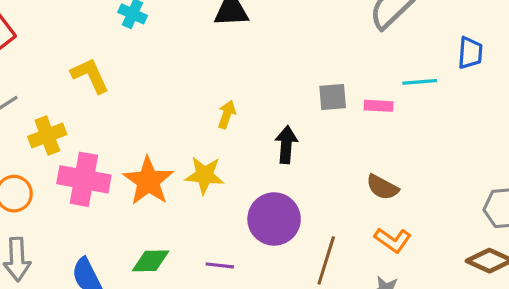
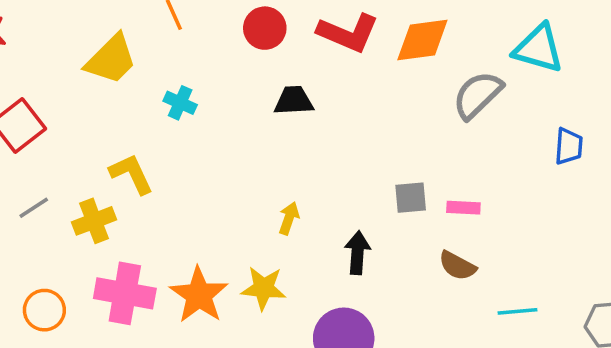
cyan line: (420, 82) -> (517, 311), moved
yellow cross: (47, 136) -> (94, 221), moved
brown semicircle: (382, 187) -> (457, 266), moved

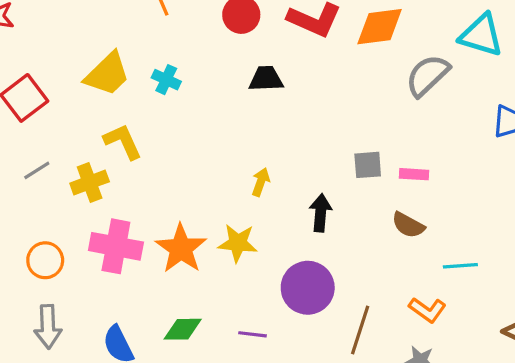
yellow trapezoid: (111, 59) -> (107, 74), moved

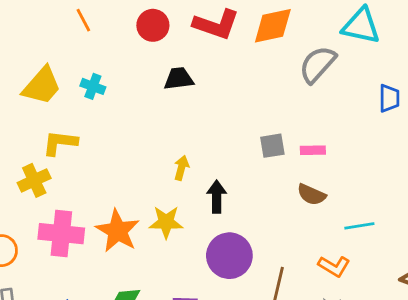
yellow L-shape: (123, 142) -> (60, 143), turned -54
black arrow: (321, 213) -> (217, 197), moved

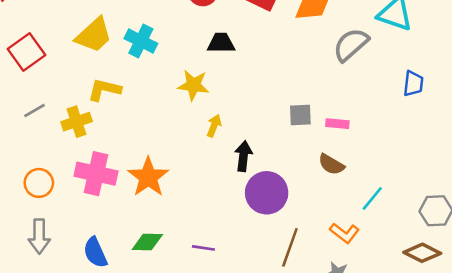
cyan cross: (93, 86) -> (141, 41), size x1.4
yellow star: (166, 222) -> (193, 85), moved
cyan line: (359, 226) -> (372, 198), turned -48
purple circle: (229, 256) -> (267, 193), moved

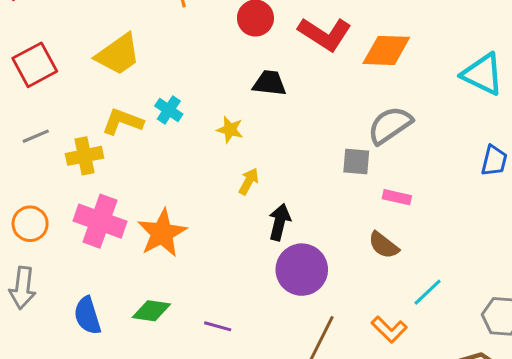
cyan cross: (141, 41) -> (169, 110), moved, size x0.7
gray semicircle: (351, 45) -> (390, 125), moved
yellow star: (193, 85) -> (230, 130), size x0.7
gray square: (300, 115) -> (356, 161), moved

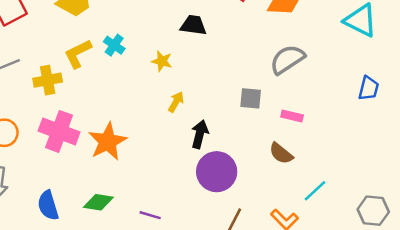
yellow L-shape: (123, 122) -> (78, 54), turned -48
gray square: (356, 161) -> (251, 98), moved

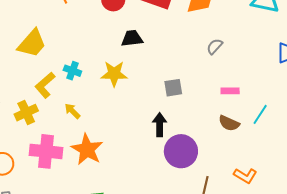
gray semicircle: (287, 59) -> (215, 46), size x0.6
yellow star: (162, 61) -> (114, 74), size x1.5
gray square: (251, 98) -> (173, 88), moved
yellow arrow: (176, 102) -> (72, 111), moved, turned -60
cyan line: (315, 191) -> (260, 114), moved

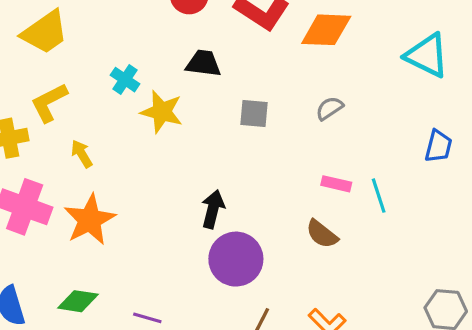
cyan cross: (72, 71) -> (125, 80), moved
gray square: (173, 88) -> (254, 113), moved
cyan line: (260, 114) -> (379, 196), moved, turned -65

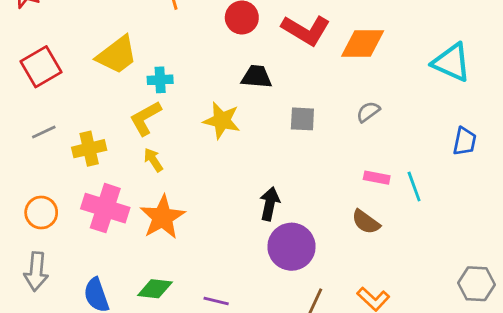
cyan cross: (125, 80) -> (160, 80), moved, turned -35
yellow L-shape: (49, 103) -> (145, 118), moved

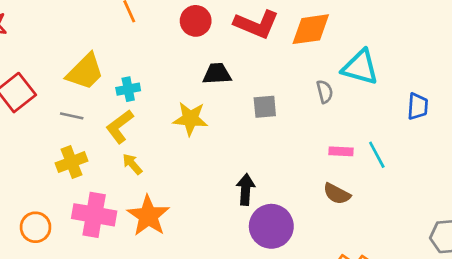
cyan triangle: (452, 62) -> (360, 67), moved
gray semicircle: (368, 112) -> (325, 92), turned 120
gray line: (44, 132) -> (72, 116), moved, turned 45

